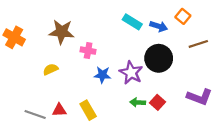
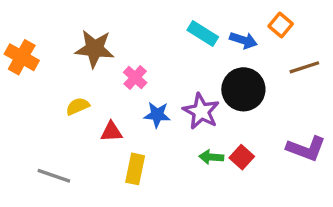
pink cross: (88, 51) -> (135, 78), turned 32
red triangle: (59, 110) -> (111, 132), moved
yellow rectangle: (88, 110) -> (135, 169), turned 42

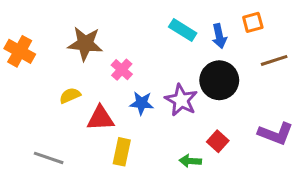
orange square: (281, 25) -> (253, 22), turned 35
blue arrow: (243, 40) -> (219, 36), turned 60
red triangle: (111, 132) -> (100, 118), size x1.4
green arrow: (211, 157) -> (190, 161), moved

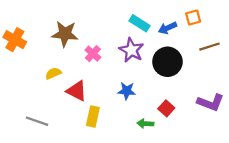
blue arrow: (219, 36) -> (167, 28), turned 78
purple star: (181, 100) -> (131, 50), moved
blue star: (142, 103) -> (127, 91), moved
red triangle: (100, 118) -> (77, 91), turned 30

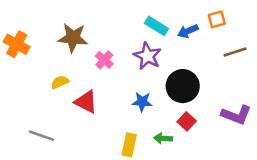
black circle: (167, 62) -> (183, 86), moved
yellow rectangle: (93, 117) -> (129, 145), moved

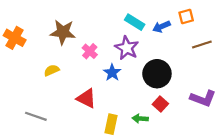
red triangle: (86, 102) -> (86, 98), moved
blue star: (142, 102) -> (112, 73), moved, turned 30

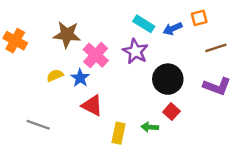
pink cross: (90, 51) -> (96, 55), size x1.5
blue star: (112, 73) -> (80, 78), moved
purple L-shape: (203, 98) -> (217, 86), moved

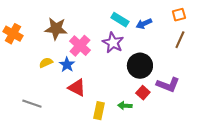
orange square: (199, 18) -> (179, 15), moved
brown line: (216, 48) -> (180, 40), turned -48
purple L-shape: (217, 86) -> (168, 85), moved

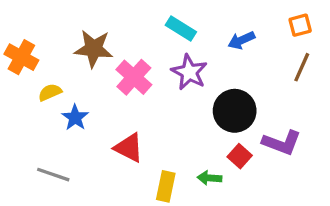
cyan rectangle: (120, 20) -> (181, 29), moved
yellow semicircle: (46, 63) -> (50, 92), moved
blue star: (67, 65) -> (75, 118), moved

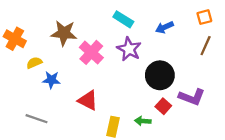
blue star: (75, 118) -> (51, 80), turned -30

